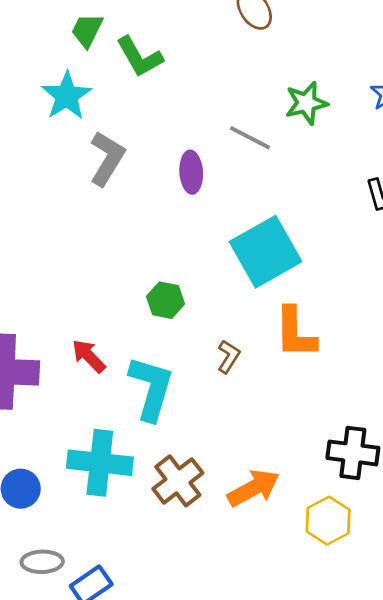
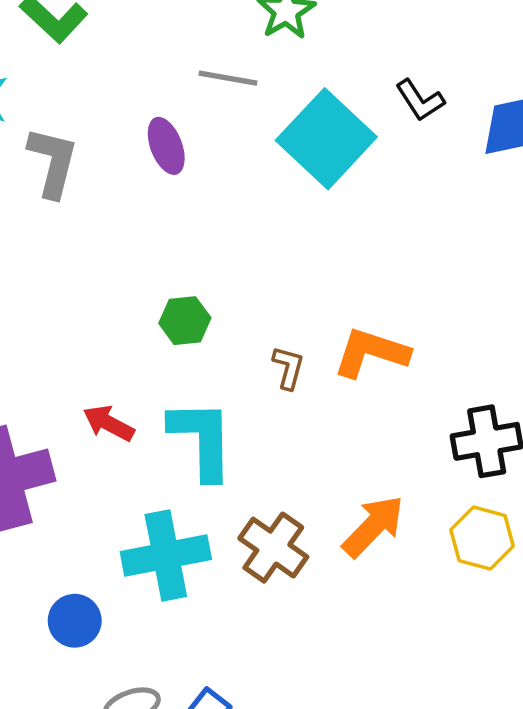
cyan square: (266, 252) -> (326, 139), moved
orange L-shape: (295, 333) -> (371, 353), moved, turned 126

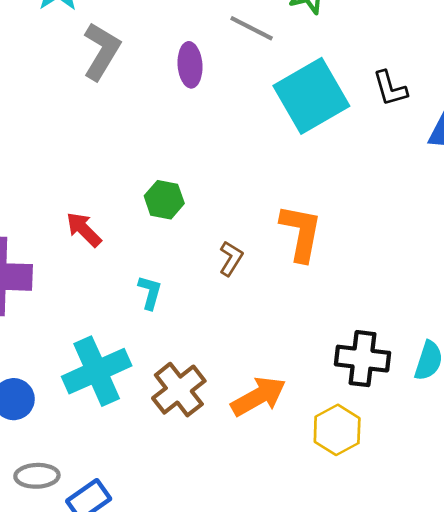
orange L-shape: (371, 353) -> (301, 233), moved, turned 66
red arrow: (109, 423) -> (84, 229), moved
cyan L-shape: (202, 439) -> (150, 292), size x0.5
cyan cross: (166, 556) -> (97, 371), turned -30

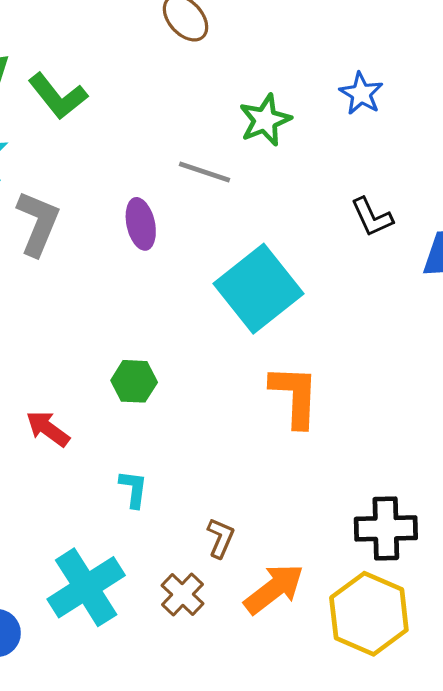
cyan square: (311, 96) -> (259, 289), moved
brown L-shape: (231, 258) -> (221, 538), moved
brown cross: (179, 390) -> (183, 594), size x0.7
yellow hexagon: (337, 430) -> (369, 614), size x1.4

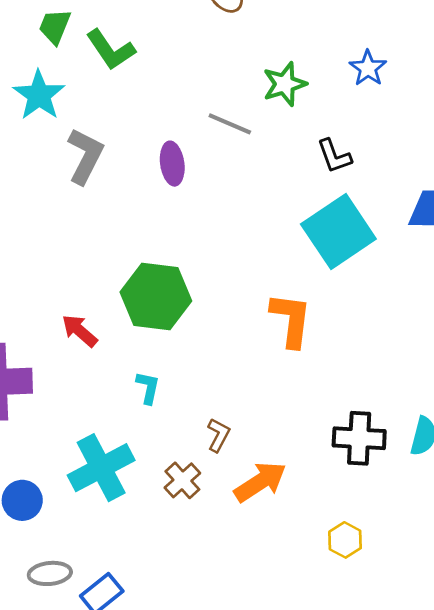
black L-shape: (372, 217) -> (334, 156), moved
cyan square: (259, 289) -> (338, 232), moved
green hexagon: (134, 381) -> (156, 296), size x1.8
yellow hexagon: (369, 614) -> (345, 540), moved, size x0.5

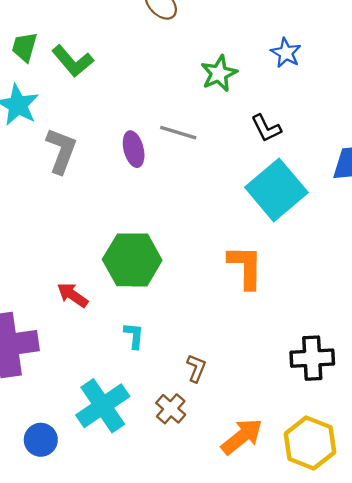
gray line: (230, 124) -> (178, 133), moved
orange arrow: (260, 482) -> (242, 437), moved
yellow hexagon: (345, 540) -> (310, 443), size x1.8

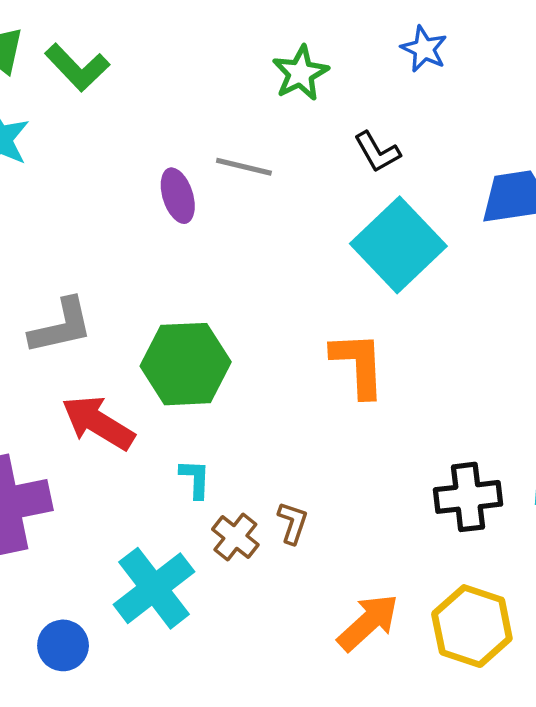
blue star: (286, 53) -> (424, 49), moved
gray L-shape: (61, 151) -> (61, 326), moved, turned 60
red arrow: (73, 295) -> (98, 423), size x1.5
brown cross: (171, 409) -> (235, 537), moved

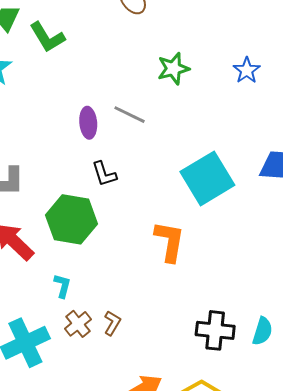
black L-shape: (377, 152) -> (104, 174), moved

